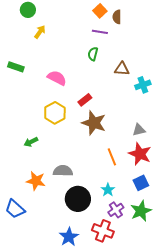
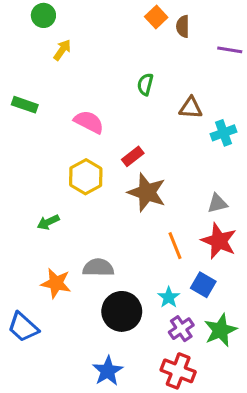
purple line: (100, 32) -> (230, 50), moved
blue square: (141, 183) -> (203, 285), moved, turned -35
red cross: (103, 231) -> (178, 371), moved

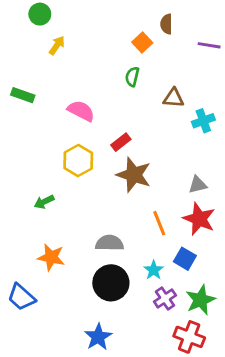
orange square: (156, 17) -> (142, 43), moved
gray semicircle: (98, 268) -> (109, 243), moved
red cross: (178, 371) -> (189, 337), moved

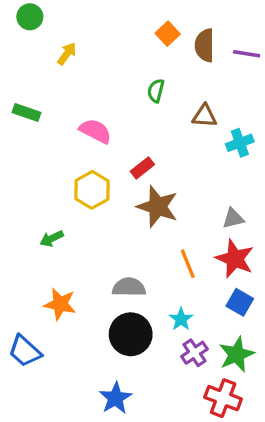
green circle: (40, 14) -> (30, 17), moved
brown semicircle: (166, 24) -> (205, 45), moved, size x1.4
orange square: (142, 43) -> (168, 34), moved
blue square: (185, 259) -> (240, 302), moved

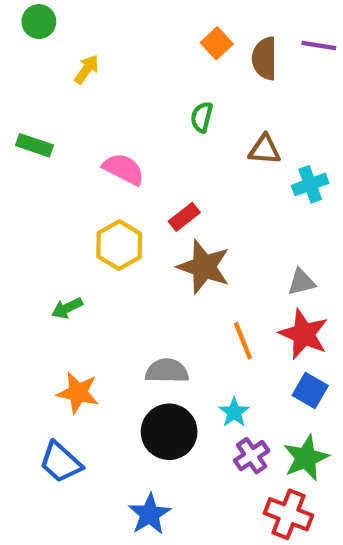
purple line: (247, 54) -> (319, 45), moved
blue trapezoid: (25, 351) -> (61, 462), moved

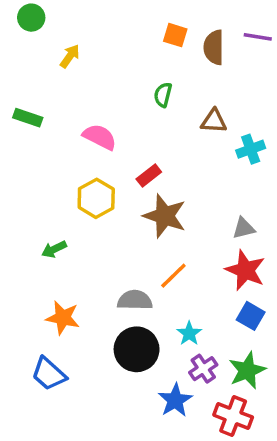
orange square: (217, 43) -> (175, 35), turned -30
orange line: (243, 341) -> (173, 276), moved, turned 68
blue star: (150, 514) -> (175, 400), moved

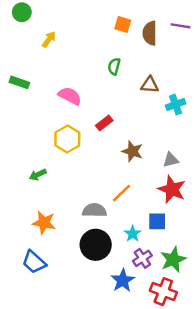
brown star: (165, 216) -> (133, 151), moved, size x0.7
blue square: (251, 316) -> (157, 221), moved, turned -30

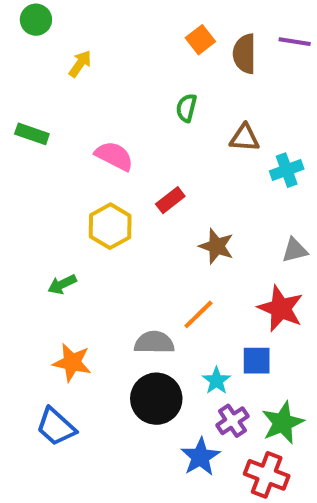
orange square: (123, 25) -> (200, 40), turned 35
gray triangle: (171, 160) -> (295, 250), moved

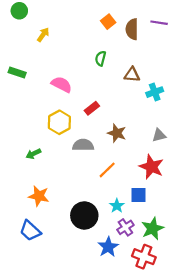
gray semicircle: (154, 343) -> (83, 145), moved

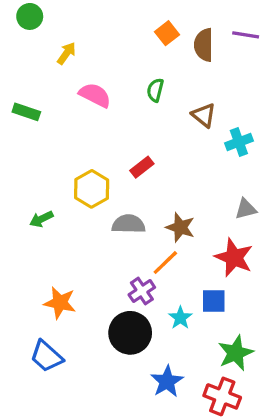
brown triangle: (132, 75) -> (204, 115), turned 35
pink semicircle: (62, 84) -> (95, 95), moved
brown star: (117, 133) -> (180, 227), moved
green arrow: (33, 154) -> (41, 219), moved
purple cross: (125, 227) -> (142, 291), moved

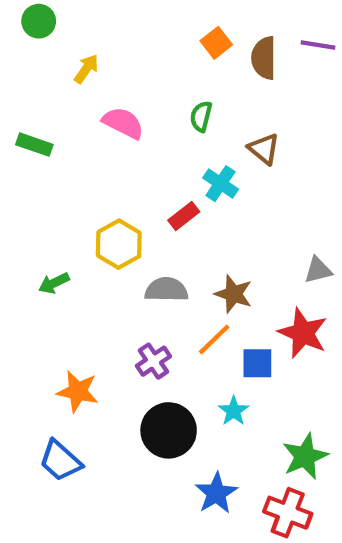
cyan cross: (239, 142) -> (221, 184), moved, turned -36
purple cross: (142, 291) -> (153, 361), moved
blue square: (214, 301) -> (257, 363), moved

